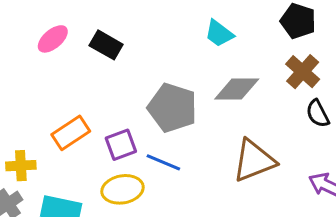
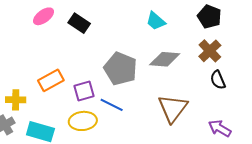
brown triangle: (254, 161) -> (173, 108), turned -36

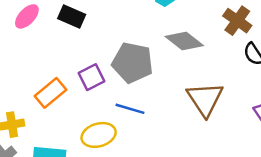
gray diamond: (165, 59) -> (184, 41), turned 44
purple square: (84, 91) -> (91, 77), moved

